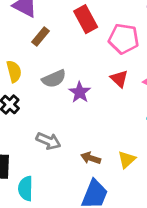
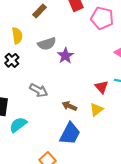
red triangle: (119, 79) -> (102, 87), moved
cyan semicircle: (26, 188) -> (18, 125), turned 48

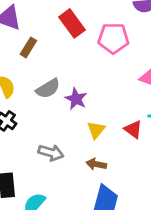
yellow triangle: (96, 110) -> (96, 130), moved

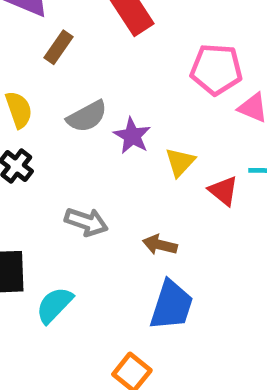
pink pentagon: (113, 38) -> (216, 69), moved
yellow triangle: (96, 130) -> (180, 162), moved

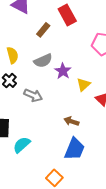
brown rectangle: (59, 47) -> (43, 30), moved
gray arrow: (86, 222) -> (33, 95), moved

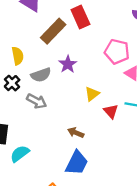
brown rectangle: (43, 30) -> (53, 31), size x1.6
gray semicircle: (43, 61) -> (41, 75), moved
purple star: (63, 71) -> (68, 64), moved

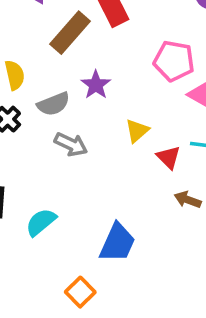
gray arrow: (37, 101) -> (71, 144), moved
brown arrow: (76, 133) -> (188, 200), moved
cyan semicircle: (20, 154) -> (41, 222), moved

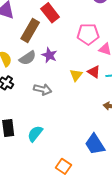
gray semicircle: (53, 104) -> (28, 58), moved
red triangle: (169, 157) -> (94, 72), moved
blue trapezoid: (117, 243) -> (95, 144), moved, turned 135

